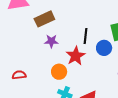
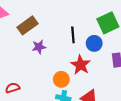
red star: (76, 56) -> (81, 65), moved
orange circle: (59, 72) -> (61, 79), moved

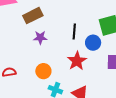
orange circle: (61, 79) -> (43, 71), moved

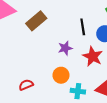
purple star: (40, 38) -> (65, 48), moved

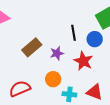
brown rectangle: (36, 21) -> (32, 47), moved
red semicircle: (26, 85) -> (20, 89), size x1.5

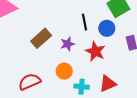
red triangle: (95, 92) -> (108, 84), turned -42

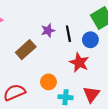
purple star: (68, 44) -> (48, 30), moved
red triangle: (108, 84) -> (91, 94), turned -30

